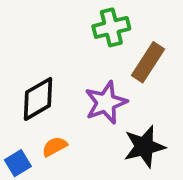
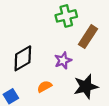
purple star: (106, 103) -> (63, 60), size x0.7
orange semicircle: (54, 147) -> (45, 87), moved

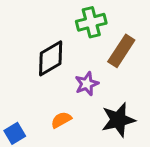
black diamond: (23, 58) -> (51, 58), moved

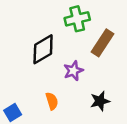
orange semicircle: (61, 120) -> (52, 101), turned 102
black star: (118, 120) -> (100, 101), size x0.7

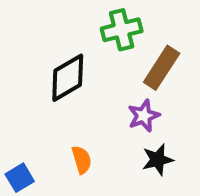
purple star: (73, 71) -> (144, 116), moved

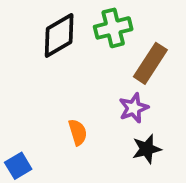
black diamond: (68, 78) -> (59, 35), moved
orange semicircle: (82, 160) -> (78, 132), moved

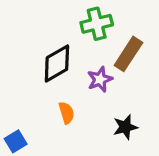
black diamond: (59, 35) -> (57, 63), moved
purple star: (134, 108) -> (100, 79), moved

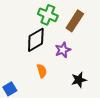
green cross: (97, 24) -> (48, 15), moved, turned 36
brown rectangle: (128, 54) -> (75, 21), moved

